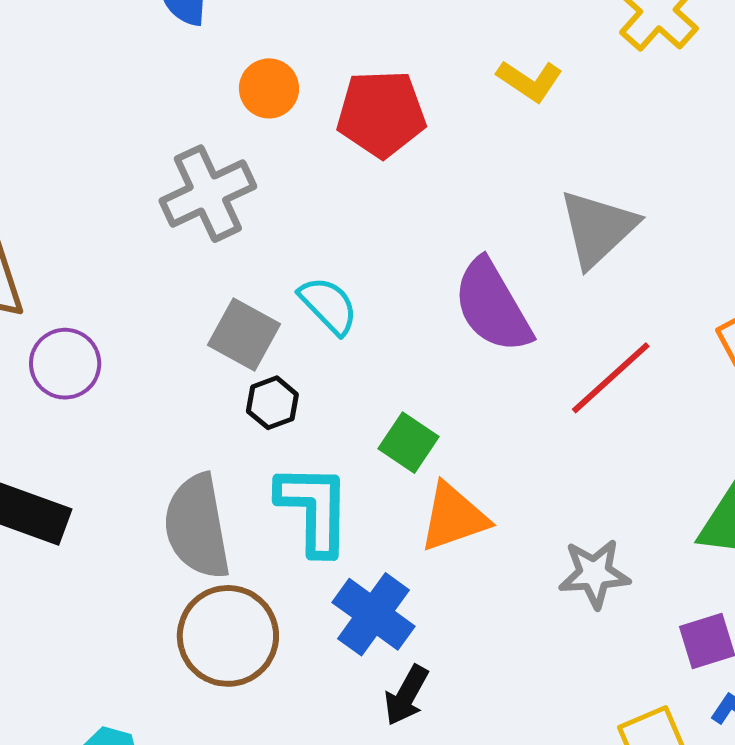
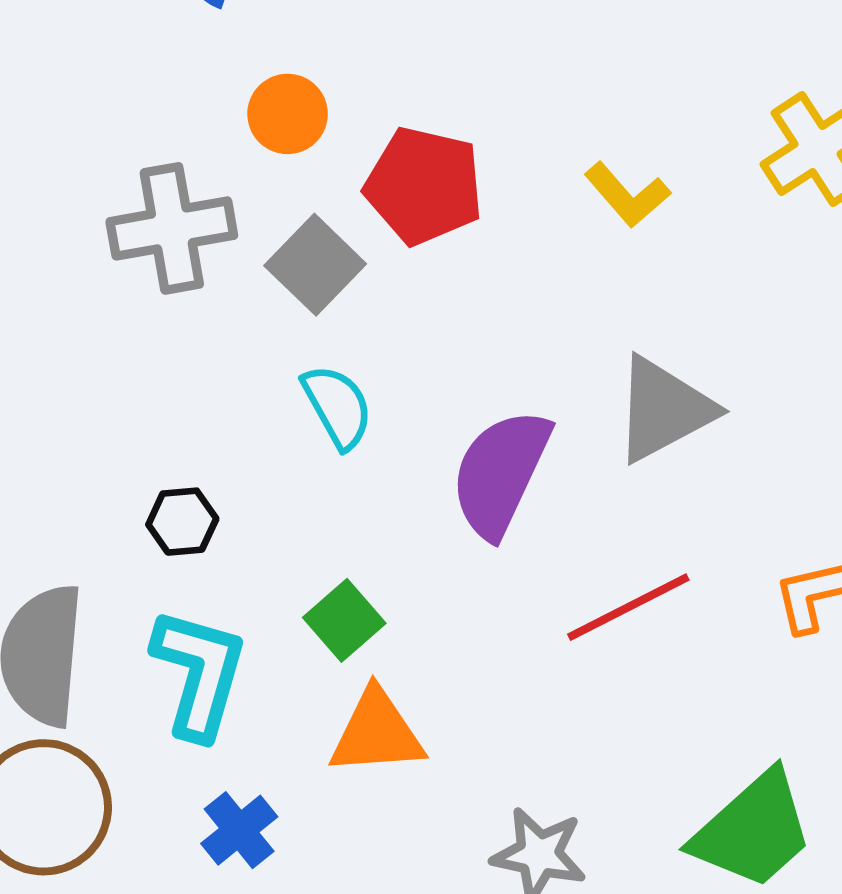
cyan semicircle: (328, 305) -> (337, 407), moved
purple semicircle: (492, 306) -> (500, 473), turned 40
gray square: (244, 334) -> (315, 265), moved
blue cross: (373, 614) -> (239, 830), size x0.7

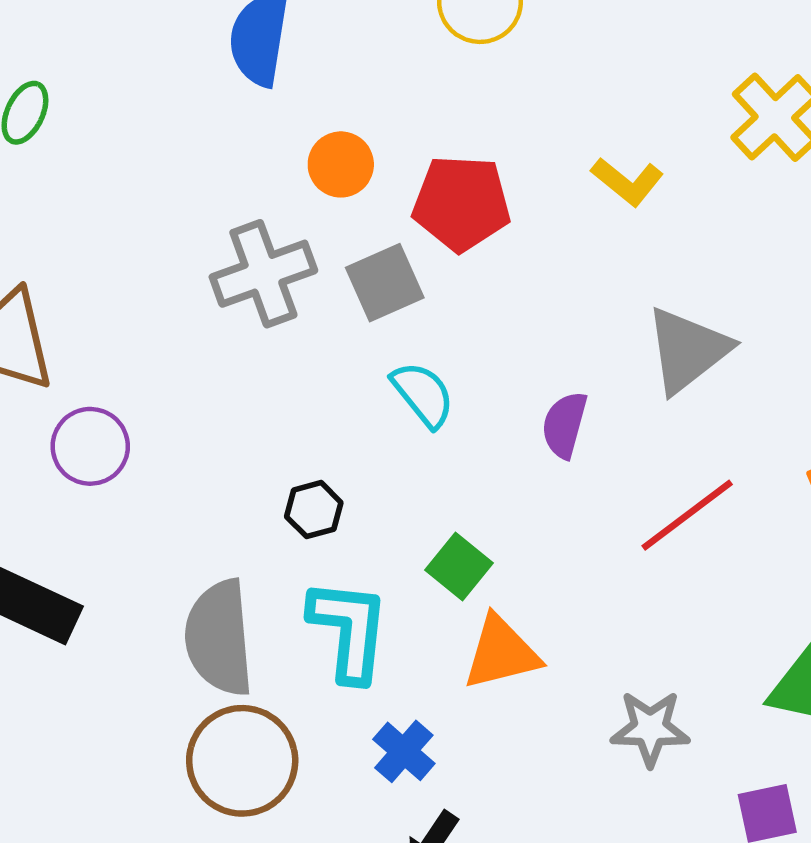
gray square: (315, 265) -> (385, 283), turned 32
purple semicircle: (500, 473) -> (564, 425), size x0.6

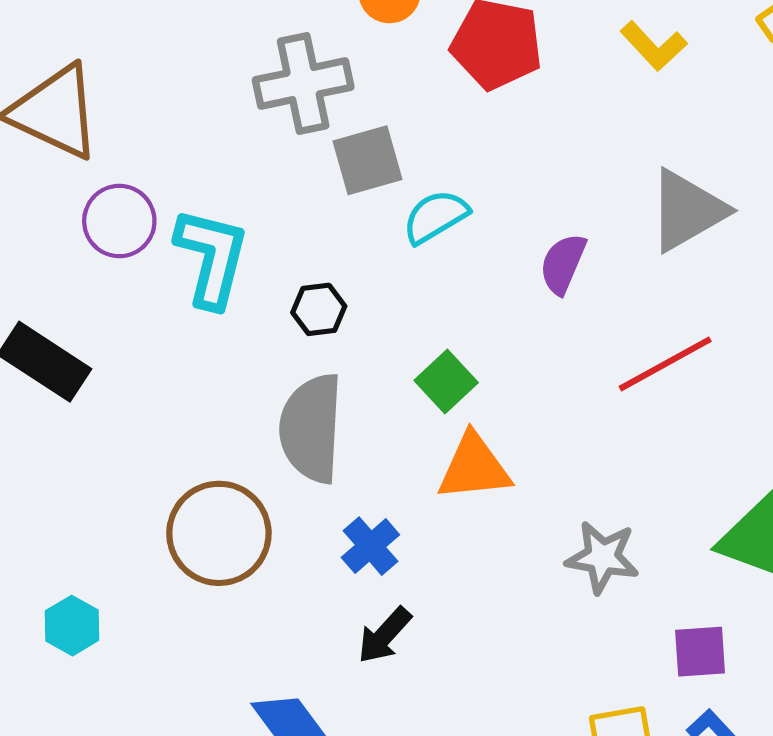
gray square: (385, 283) -> (368, 160), moved
cyan semicircle: (423, 394) -> (435, 217), turned -90
cyan L-shape: (349, 630) -> (212, 258), moved
gray semicircle: (219, 638) -> (311, 428), moved

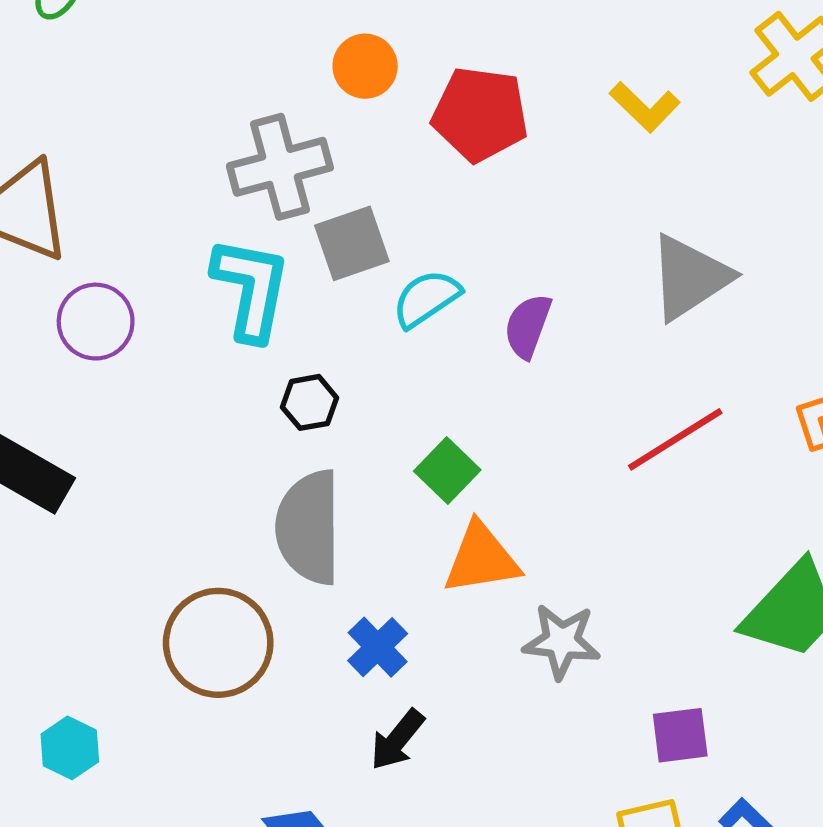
cyan L-shape: (212, 258) -> (251, 289), moved
purple semicircle: (563, 264) -> (528, 326), moved
gray star: (602, 557) -> (562, 641), moved
purple square: (700, 652) -> (680, 735), moved

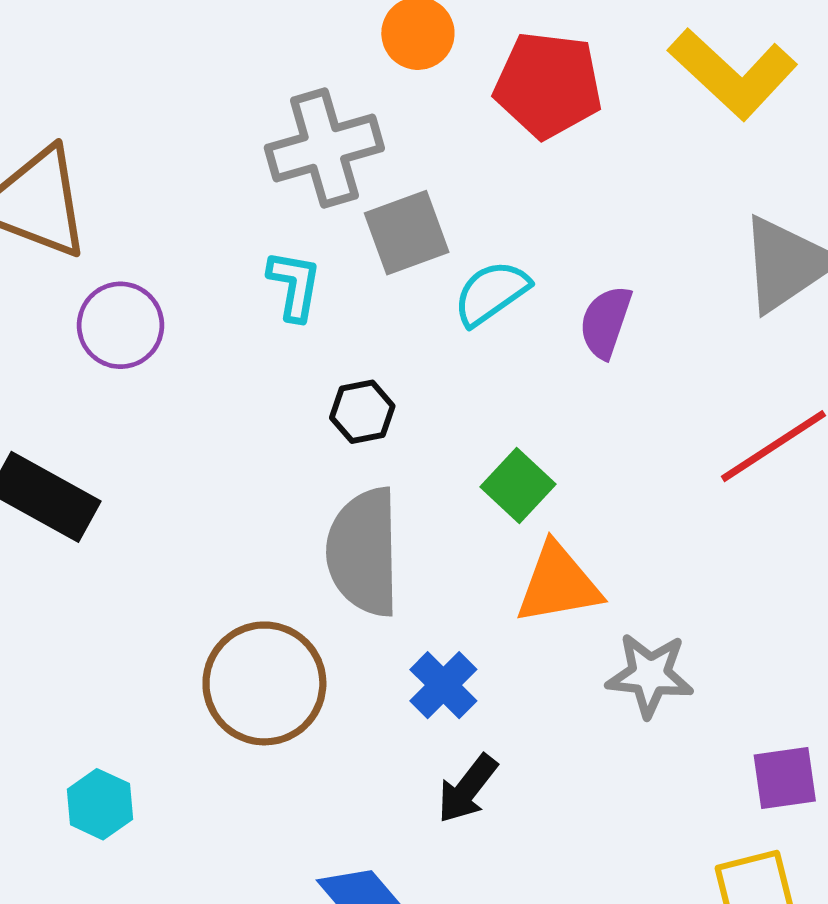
yellow L-shape: (645, 107) -> (733, 74), size x1.6
cyan L-shape: (251, 289) -> (294, 285), size x0.6

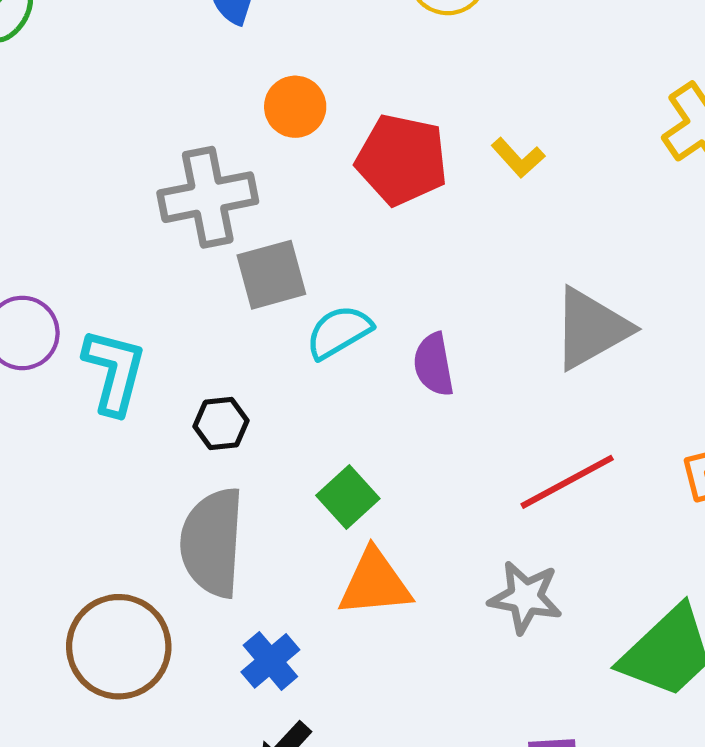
yellow L-shape: (733, 74) -> (518, 158), moved, size x0.5
cyan L-shape: (294, 285) -> (114, 371), moved, size x1.4
purple semicircle: (606, 322) -> (434, 365), turned -34
gray star: (650, 675) -> (525, 597), moved

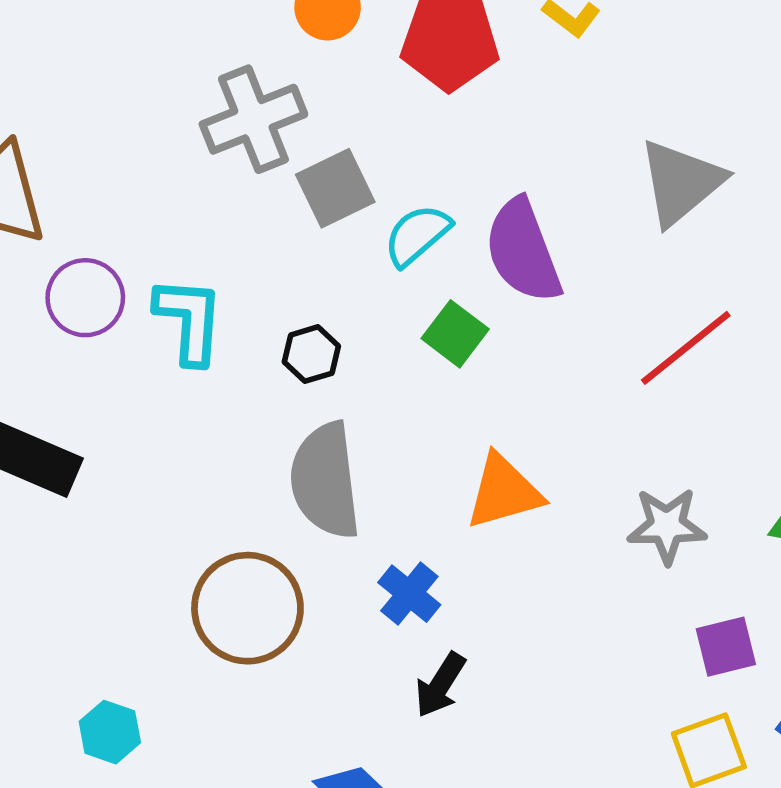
purple semicircle: (434, 365) -> (523, 251), size x1.6
green square: (348, 497) -> (455, 334), moved
gray star: (525, 597) -> (667, 526), moved

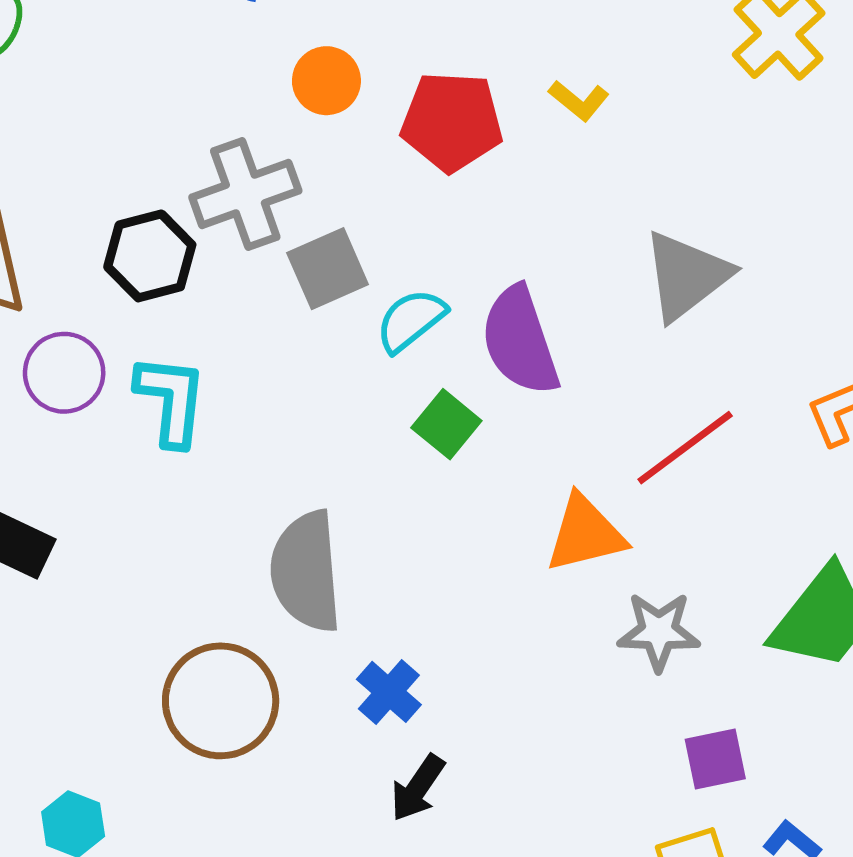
black hexagon: (311, 354) -> (150, 256), moved, size x1.5
orange triangle: (504, 492) -> (585, 534), moved

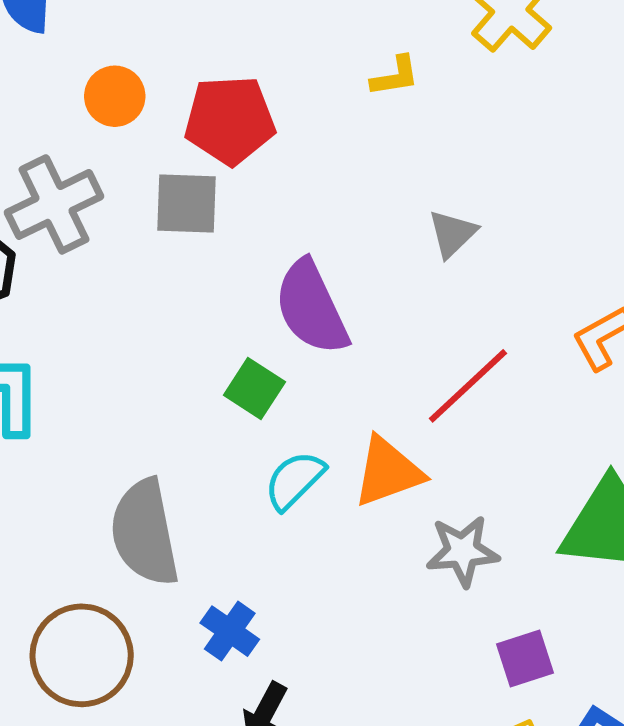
yellow L-shape: (579, 101) -> (395, 76), moved, turned -42
gray square: (328, 269) -> (187, 204), moved, turned 32
gray triangle: (686, 276) -> (452, 234), size x0.6
cyan semicircle: (411, 320) -> (294, 480), moved

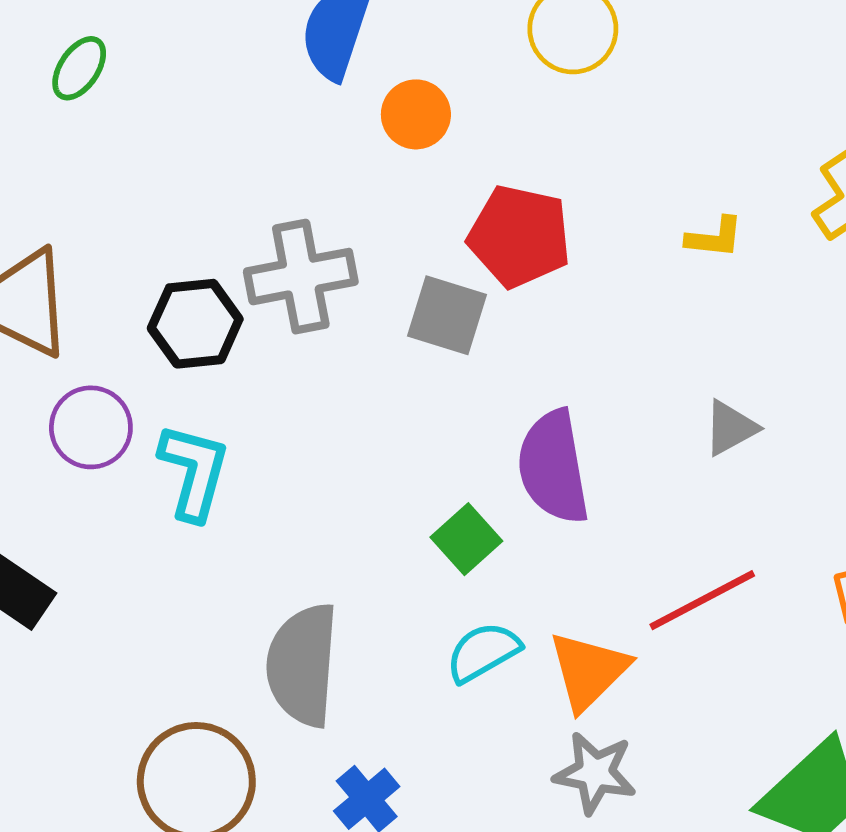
orange circle: (115, 96) -> (416, 114), moved
orange triangle: (388, 472) -> (589, 671), turned -40
gray star: (463, 551) -> (595, 773), moved

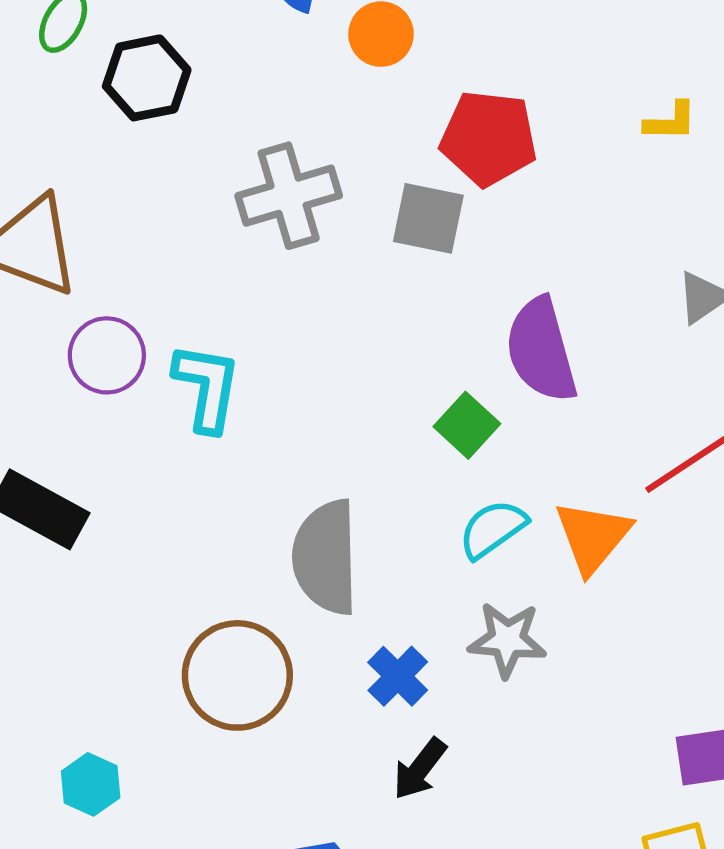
black hexagon: (195, 324) -> (147, 78), moved
gray star: (595, 773) -> (507, 640), moved

